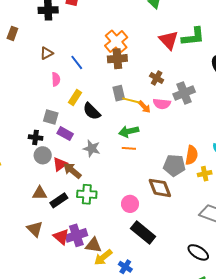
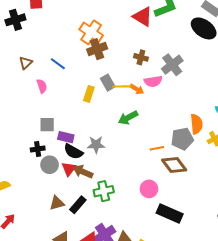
yellow rectangle: (75, 97) -> (89, 94), moved
black semicircle: (92, 111) -> (73, 151), moved
orange line: (129, 148) -> (157, 148), moved

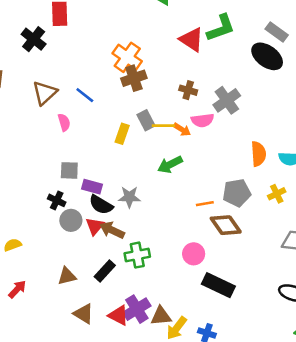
black cross: (15, 20) -> (34, 39), turned -36
brown triangle: (26, 63) -> (45, 93), size x1.5
orange semicircle: (196, 124) -> (258, 154), moved
black cross: (38, 149) -> (57, 200), turned 32
brown triangle: (57, 203) -> (67, 276), moved

